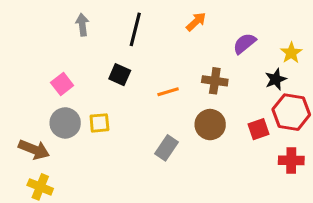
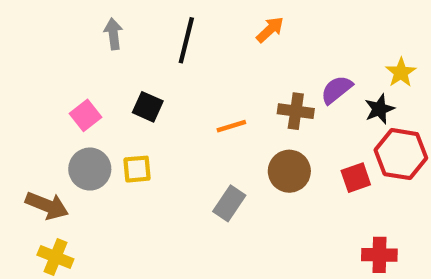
purple semicircle: (244, 43) -> (337, 90), moved
black square: (120, 75) -> (148, 107), moved
red cross: (291, 160) -> (379, 255), moved

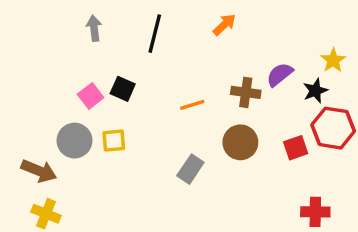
pink square: (86, 115) -> (91, 96), moved

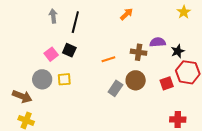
black line: (155, 34) -> (75, 22), moved
yellow star: (333, 60) -> (184, 12), moved
purple semicircle: (280, 75) -> (158, 42), turned 35
gray rectangle: (190, 169) -> (115, 88), moved

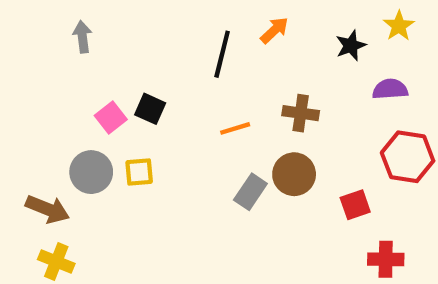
gray arrow: (53, 16) -> (82, 37), moved
black line: (75, 22) -> (222, 54), moved
purple semicircle: (158, 42) -> (390, 89), moved
black star: (178, 51) -> (351, 45), moved
red square: (167, 83) -> (355, 205), moved

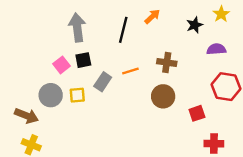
gray arrow: (82, 37) -> (77, 27), moved, size x1.6
black square: (150, 109) -> (83, 60), turned -35
gray rectangle: (250, 192) -> (103, 82), moved

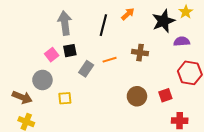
black star: (195, 25) -> (163, 21), size x1.6
yellow square: (77, 95) -> (65, 98), moved
brown circle: (163, 96) -> (137, 96), moved

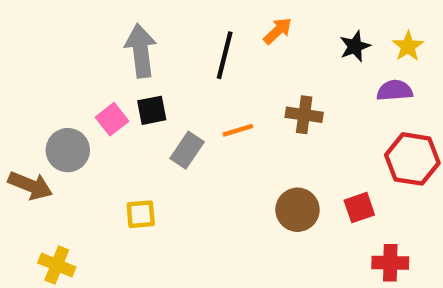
yellow star: (186, 12) -> (408, 46), moved
black star: (163, 21) -> (355, 46), size x0.6
gray circle: (42, 80) -> (68, 150), moved
brown arrow: (22, 97) -> (30, 185), moved

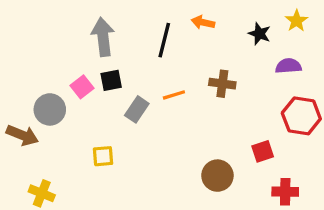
orange arrow: (278, 31) -> (203, 22), turned -125
black star: (355, 46) -> (259, 34), turned -30
yellow star: (408, 46) -> (296, 21), moved
brown circle: (297, 210) -> (217, 176), moved

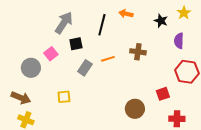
gray arrow: (103, 37) -> (64, 23), turned 40
purple semicircle: (288, 66) -> (179, 41), turned -84
black square: (111, 80) -> (76, 44), moved
brown arrow: (22, 135) -> (21, 98), moved

